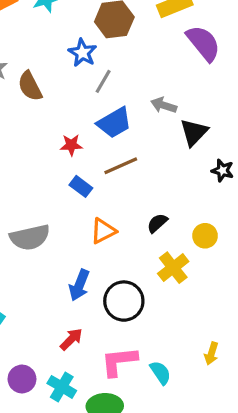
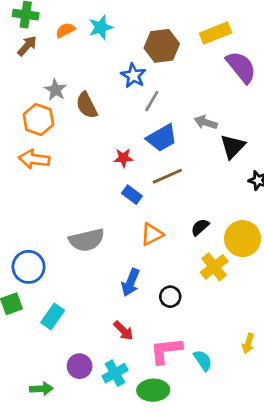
yellow circle: (205, 236) -> (243, 239), size x1.6
black circle: (124, 301) -> (170, 297), size x0.6
red arrow: (71, 339) -> (123, 331), turned 90
cyan cross: (62, 387) -> (115, 373), turned 30

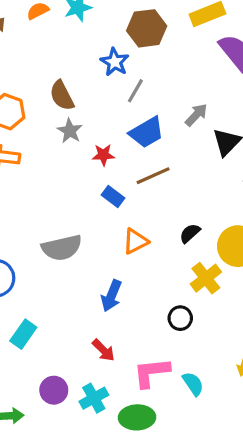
gray star: (55, 90) -> (70, 131), moved
gray arrow: (206, 122) -> (196, 115), turned 115
black circle: (170, 297) -> (180, 318), moved

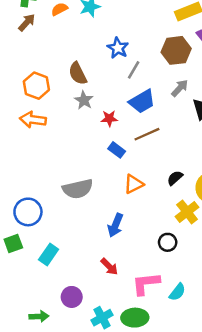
brown hexagon: (147, 28) -> (176, 50), moved
cyan semicircle: (193, 384) -> (177, 292), turned 72
cyan cross: (94, 398) -> (102, 318), moved

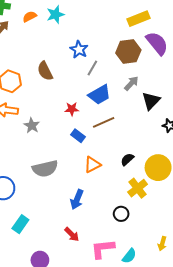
gray star: (84, 100) -> (32, 125), moved

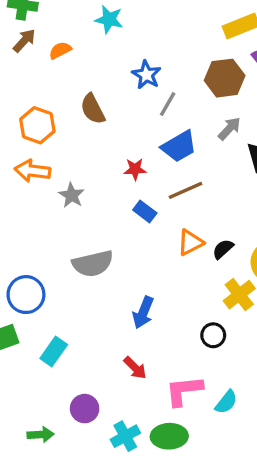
cyan star: (55, 15) -> (109, 19), turned 30
orange semicircle: (30, 17) -> (60, 50), moved
orange triangle: (92, 165) -> (190, 242), moved

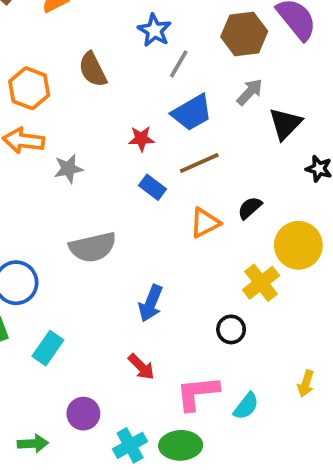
gray star: (72, 195) -> (68, 169), turned 30
black semicircle: (223, 249) -> (250, 208), moved

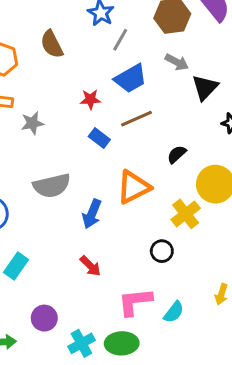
gray arrow: (250, 92) -> (177, 62), turned 75
orange triangle: (205, 223) -> (134, 187), moved, size x1.4
blue arrow: (151, 303) -> (92, 214), moved
red arrow: (141, 367) -> (90, 266), moved

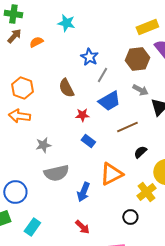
brown semicircle: (52, 44) -> (66, 88), moved
brown line: (137, 119) -> (127, 127), moved
gray star: (32, 123) -> (43, 145), moved

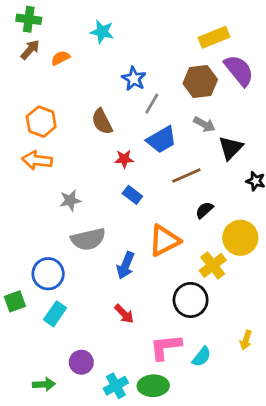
blue circle: (15, 192) -> (48, 274), moved
black circle: (130, 217) -> (191, 300), size x1.6

